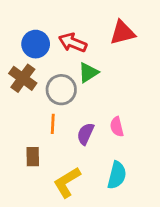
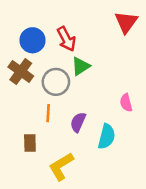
red triangle: (123, 33) -> (126, 22), moved, turned -40
red arrow: (73, 43) -> (66, 39), turned -140
pink semicircle: (117, 127) -> (126, 103), moved
cyan semicircle: (117, 175) -> (107, 136), moved

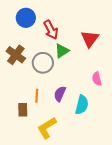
red triangle: (126, 22) -> (90, 39), moved
blue circle: (32, 40) -> (26, 18), moved
orange line: (48, 113) -> (37, 96), moved

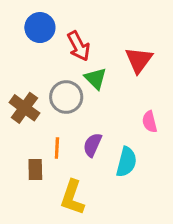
green triangle: (62, 51) -> (96, 78), turned -42
brown cross: (16, 55) -> (24, 108), moved
yellow L-shape: (47, 128) -> (72, 197), turned -40

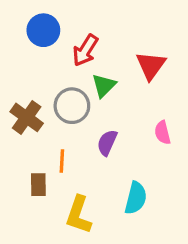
red arrow: (79, 46) -> (85, 50), turned 60
green triangle: (96, 78) -> (104, 86), turned 30
purple semicircle: (92, 145) -> (107, 143), moved
cyan semicircle: (126, 162) -> (136, 198), moved

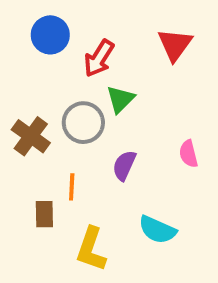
red triangle: (151, 65) -> (175, 45), moved
cyan semicircle: (136, 198) -> (157, 230), turned 100

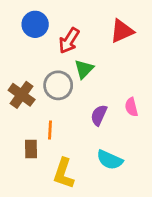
red triangle: (175, 45) -> (122, 31), turned 30
purple semicircle: (124, 165) -> (99, 115), moved

